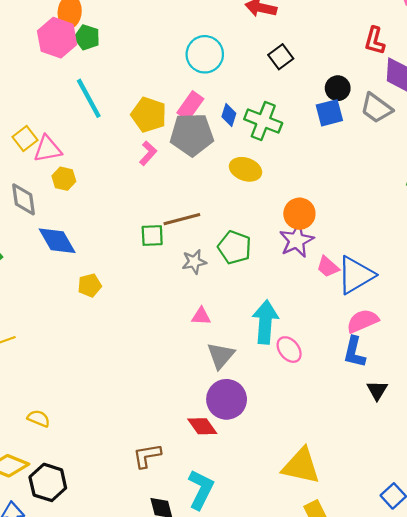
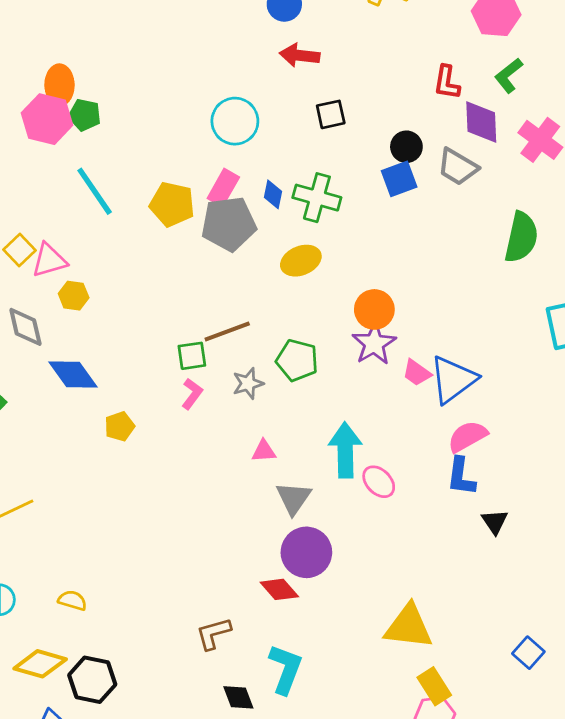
black square: (281, 57) -> (331, 114), turned 30
pink L-shape: (148, 153) -> (192, 394), moved
yellow ellipse: (246, 169) -> (301, 261), turned -36

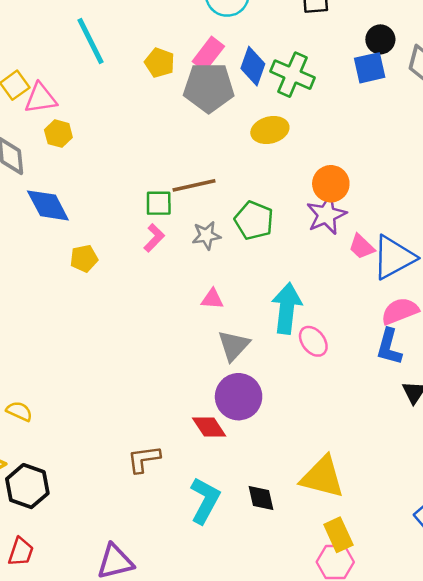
blue diamond: (273, 194) -> (253, 66), size x1.4
yellow pentagon: (172, 204) -> (160, 63), size x0.7
black diamond: (238, 697) -> (261, 498), moved

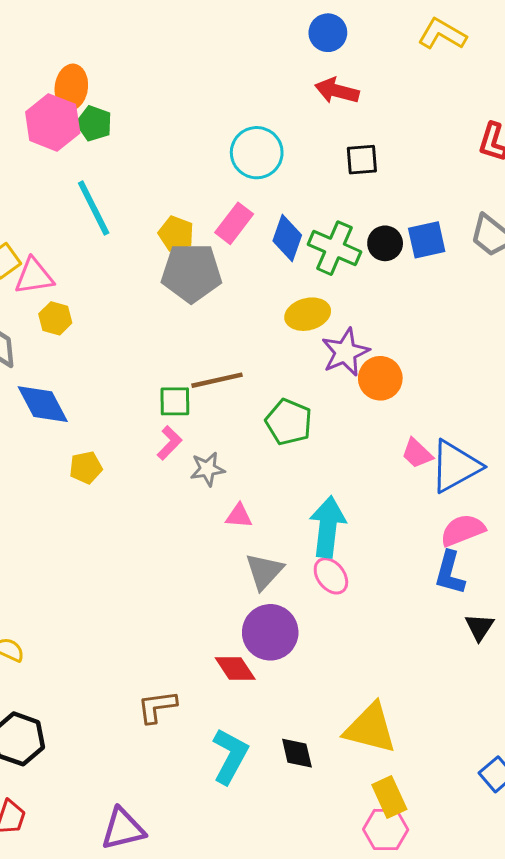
black circle: (380, 39) -> (385, 243), moved
gray pentagon: (209, 87) -> (191, 273), moved
purple star: (326, 215) -> (345, 352), moved
gray star: (206, 235) -> (207, 469), moved
pink ellipse: (313, 341) -> (331, 576), moved

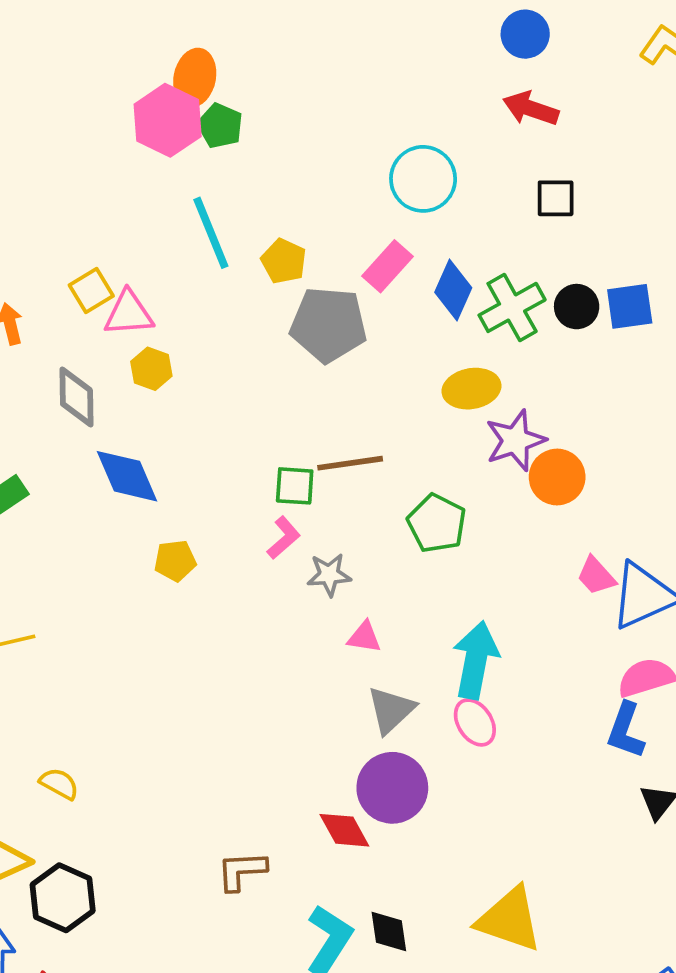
yellow pentagon: (176, 234) -> (284, 261), moved
green cross: (334, 248) -> (512, 307), turned 33
black diamond: (297, 753) -> (389, 931), moved

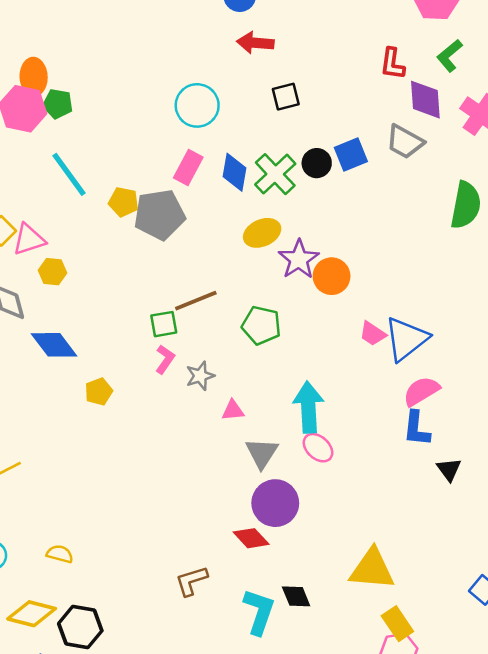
yellow pentagon: (284, 261) -> (124, 202), moved

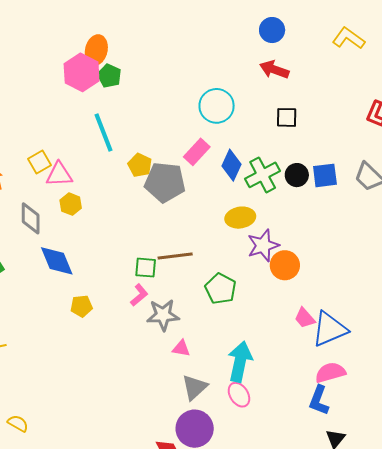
gray star: (200, 376) -> (163, 315), size x1.4

